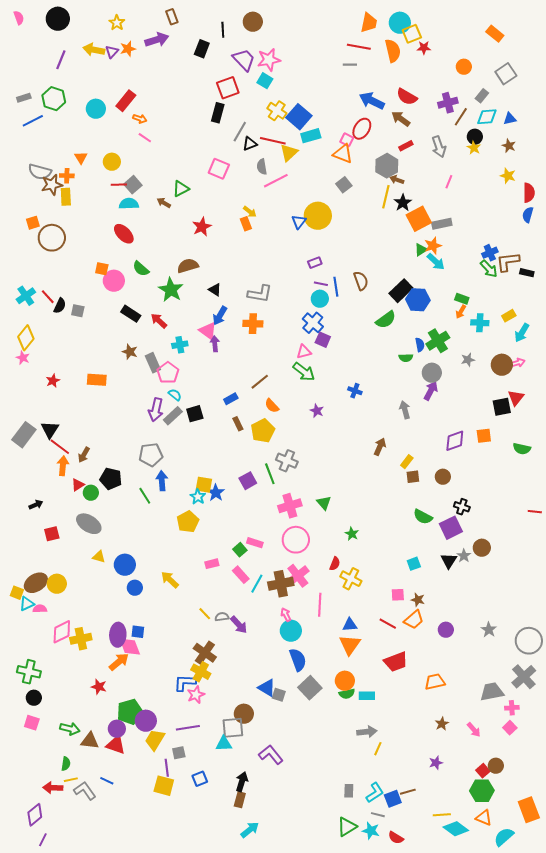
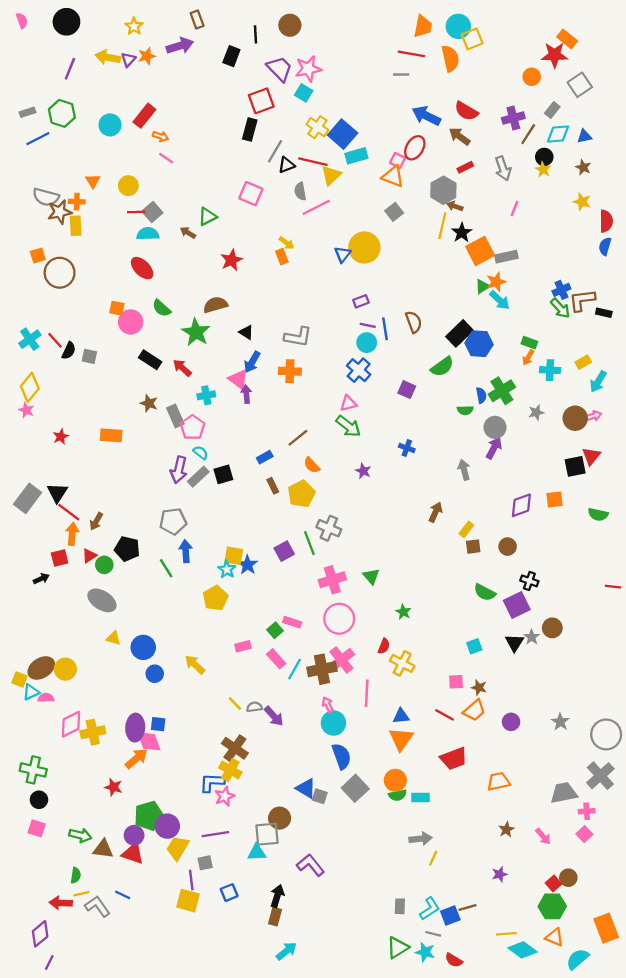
red star: (424, 48) -> (555, 55), moved, size x1.6
purple square: (323, 340) -> (407, 390), moved
red square: (52, 534) -> (60, 558), moved

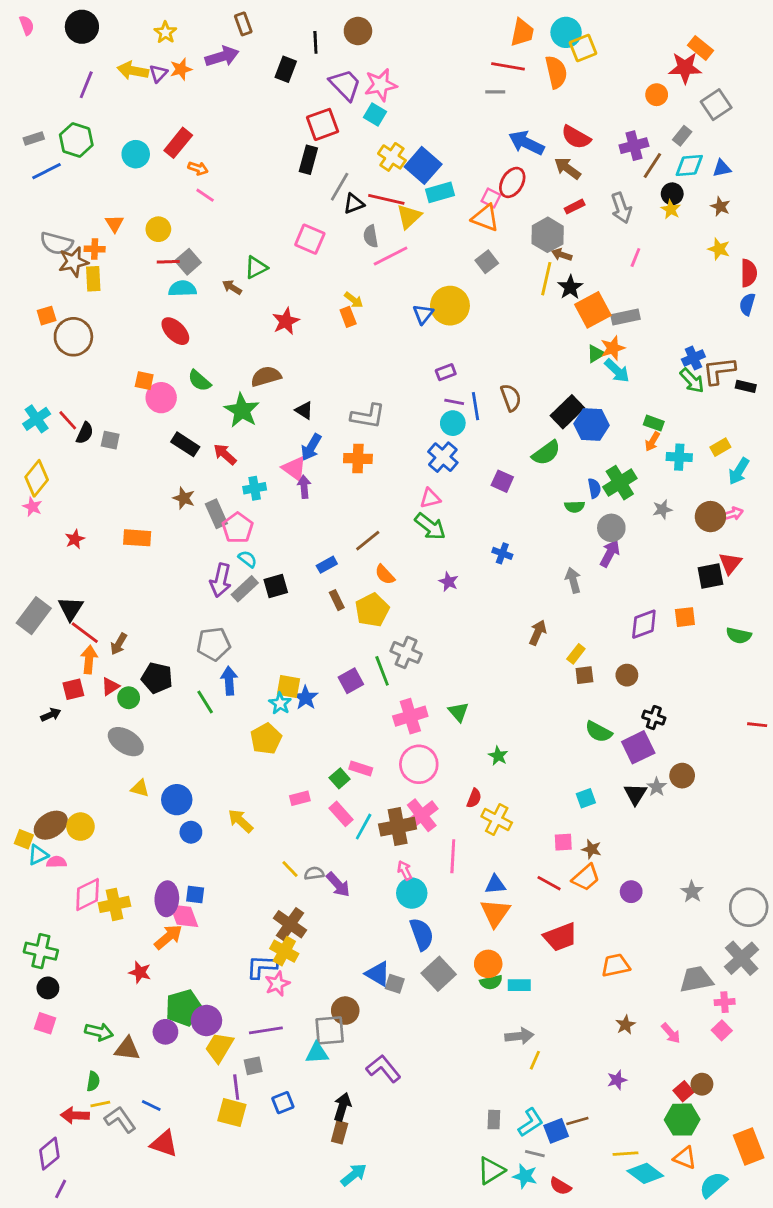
red triangle: (133, 854) -> (164, 1144), moved

